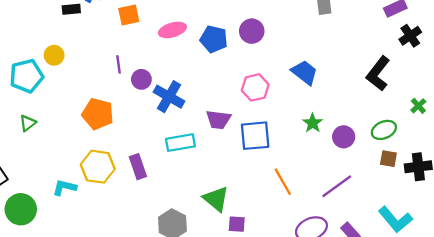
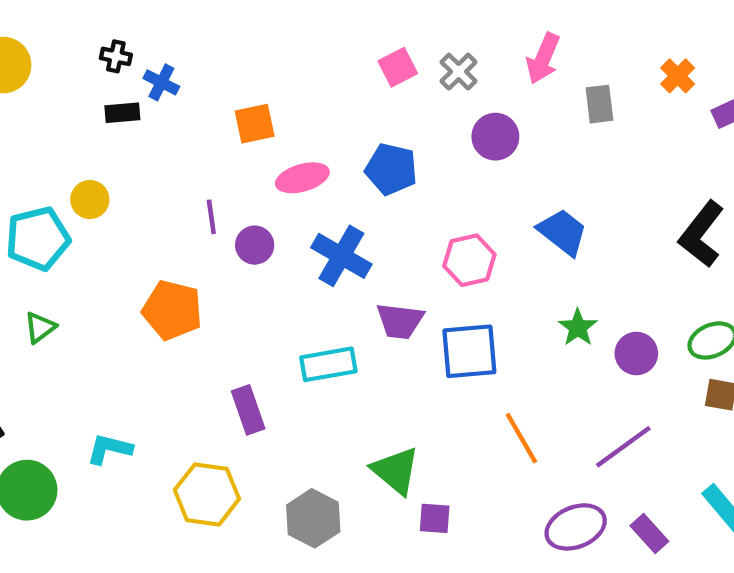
orange square: (129, 15) -> (255, 124), moved
pink ellipse: (172, 30) -> (302, 178), moved
purple circle: (252, 31) -> (495, 137), moved
blue cross: (169, 97) -> (341, 256), moved
yellow hexagon: (98, 167) -> (207, 494), moved

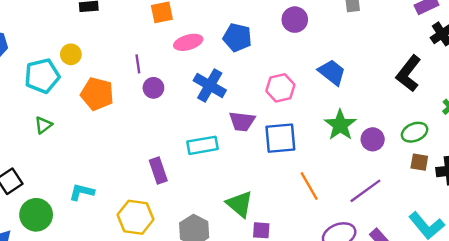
purple circle: (255, 245) -> (153, 88), moved
orange pentagon: (172, 310) -> (97, 94), moved
green star: (578, 327) -> (340, 125), size x1.5

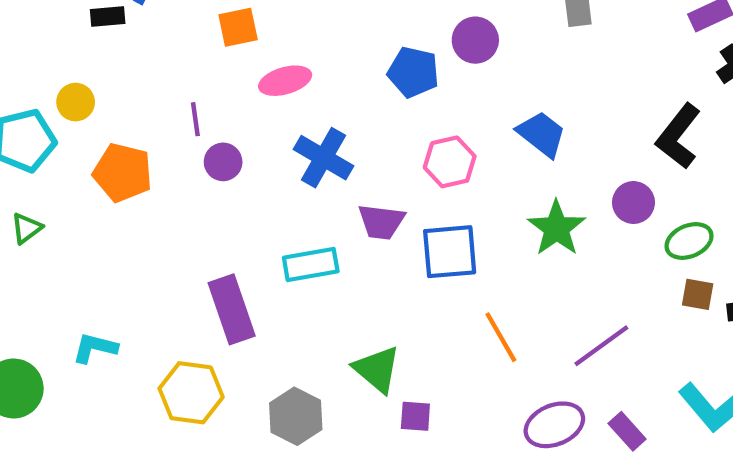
blue pentagon: (237, 38) -> (413, 72), moved
purple circle: (373, 139) -> (633, 203), moved
purple rectangle: (158, 170) -> (232, 309), size x1.4

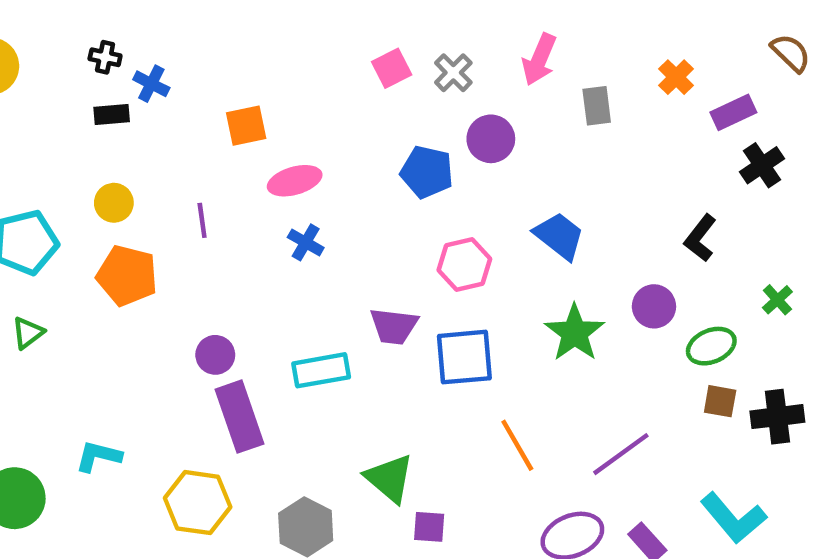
yellow circle: (76, 102) -> (114, 203), moved
black L-shape: (678, 136) -> (700, 238), size x0.7
blue cross: (324, 158) -> (306, 242), moved, size x0.6
purple circle: (223, 162) -> (215, 355), moved

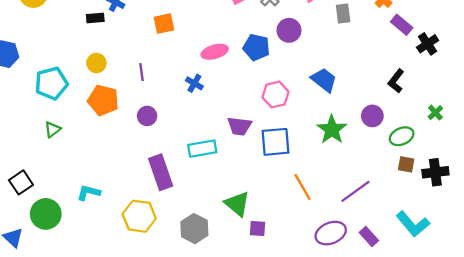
purple rectangle: (733, 112) -> (402, 25), moved, turned 65
pink ellipse: (295, 181) -> (215, 52), moved
purple circle: (215, 355) -> (147, 116), moved

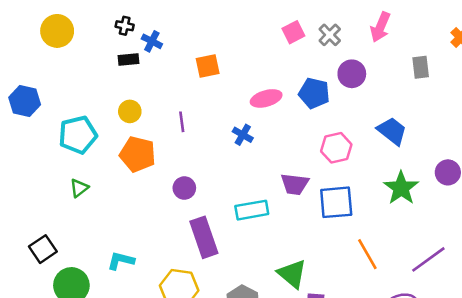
gray rectangle: (343, 13) -> (421, 67), moved
purple circle: (147, 116) -> (184, 188), moved

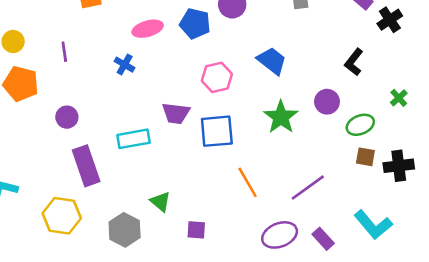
green triangle: (292, 274) -> (160, 202), moved, size x0.7

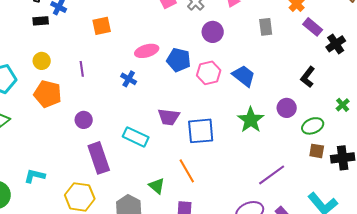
blue pentagon: (195, 24) -> (179, 60), moved
pink hexagon: (217, 77) -> (209, 73), moved
cyan rectangle: (134, 139) -> (136, 137), turned 35
orange line: (248, 182) -> (187, 171), moved

